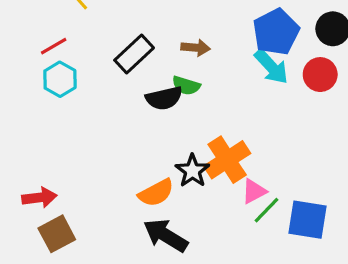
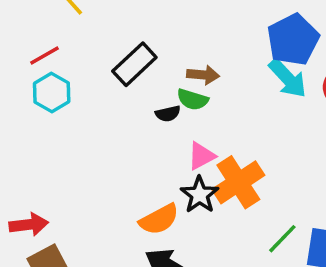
brown arrow: (196, 48) -> (203, 75), moved
black semicircle: (164, 98) -> (168, 114), size x0.6
pink triangle: (254, 191) -> (201, 156), moved

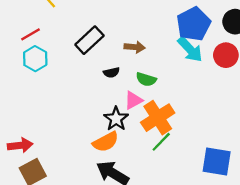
green semicircle: (193, 100) -> (146, 79), moved
black star: (200, 195) -> (116, 119), moved
green line: (282, 239) -> (161, 142), moved

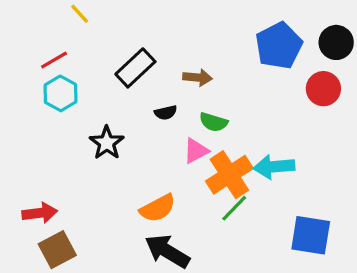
cyan arrow: (190, 49) -> (274, 167), moved, turned 128
black star: (116, 119) -> (107, 143), moved

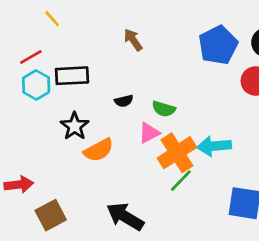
black rectangle: (135, 68) -> (72, 76), moved, turned 40
brown arrow: (198, 78) -> (133, 40), moved, turned -130
orange semicircle: (158, 208) -> (99, 150), moved
brown square: (57, 250) -> (51, 215), moved

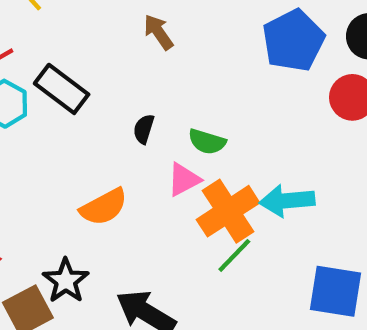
black rectangle: (72, 76) -> (62, 89), turned 40
black semicircle: (124, 101) -> (144, 129), turned 120
black star: (75, 126) -> (66, 281), moved

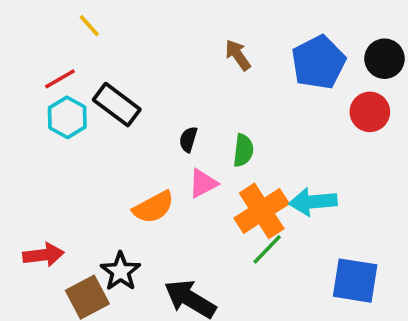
brown arrow: (158, 32) -> (238, 55), moved
green semicircle: (207, 142) -> (243, 150), turned -100
pink triangle: (184, 180) -> (203, 183), moved

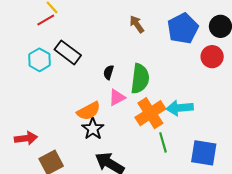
red line: (60, 79) -> (46, 20), moved
green semicircle: (243, 150) -> (140, 79), size x1.6
green line: (267, 249) -> (163, 142), moved, turned -60
black star: (120, 271) -> (93, 129), moved

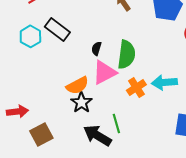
pink triangle: (117, 97) -> (104, 72), size x1.5
orange cross: (150, 113) -> (136, 87), size x0.7
green line: (163, 142) -> (116, 123), moved

